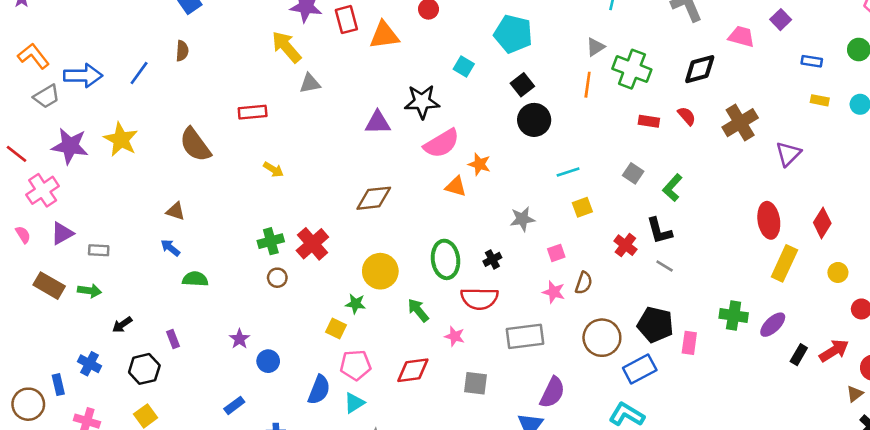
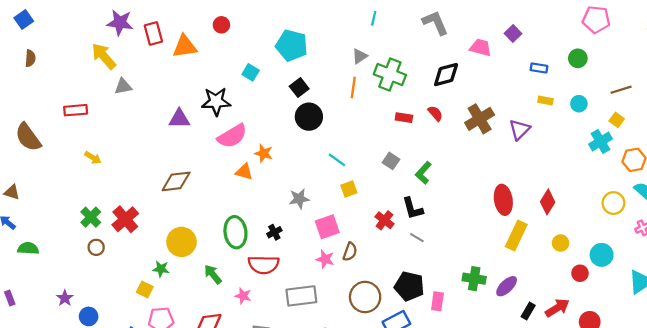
brown semicircle: (182, 51) -> (30, 58), moved
purple triangle: (788, 154) -> (520, 130), moved
cyan line: (568, 172) -> (337, 160), turned 54
green cross: (271, 241) -> (91, 217), turned -30
pink square: (556, 253) -> (327, 227), size x1.6

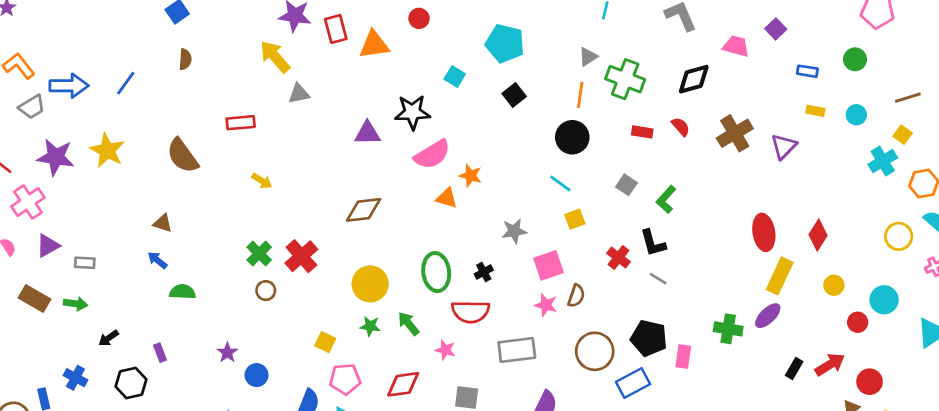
black circle: (309, 117) -> (572, 137), moved
green star: (161, 269) -> (370, 326), moved
purple ellipse: (507, 286) -> (768, 316), moved

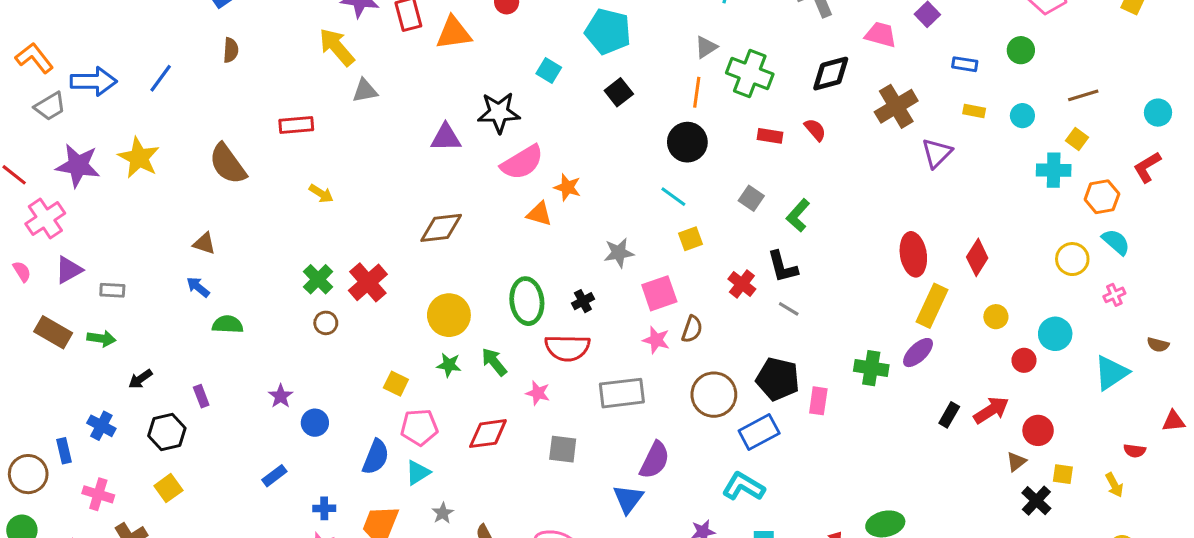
brown cross: (735, 133) -> (896, 106), moved
cyan cross: (883, 161) -> (1054, 170), turned 32

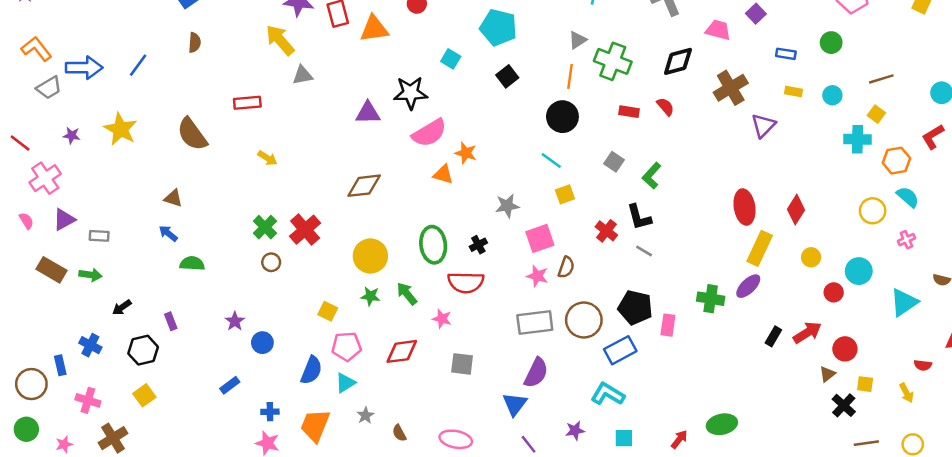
purple star: (78, 166) -> (72, 135), size x0.5
gray rectangle: (622, 393) -> (535, 323), moved

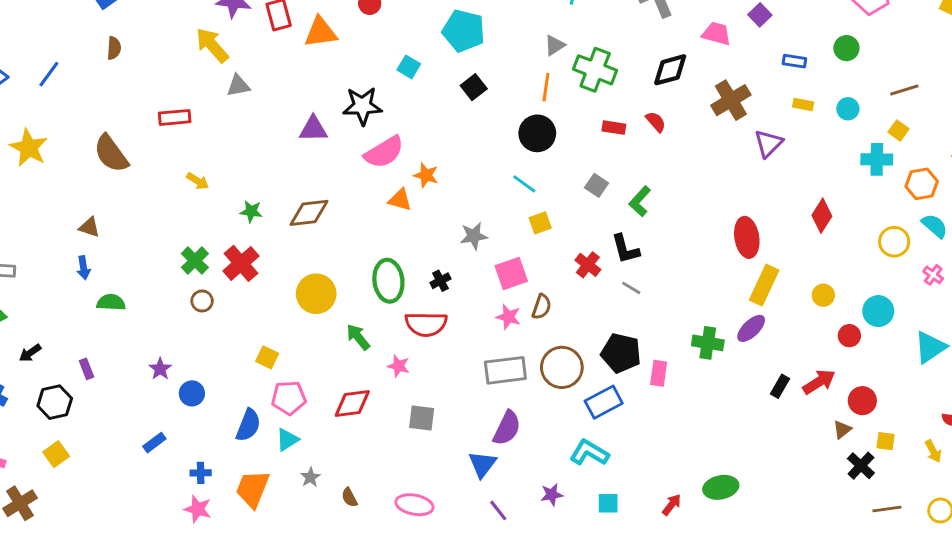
red diamond: (796, 210) -> (822, 216), moved
blue arrow: (168, 233) -> (84, 268), turned -138
pink cross: (906, 240) -> (933, 275), turned -30
green star: (370, 296) -> (251, 211), moved

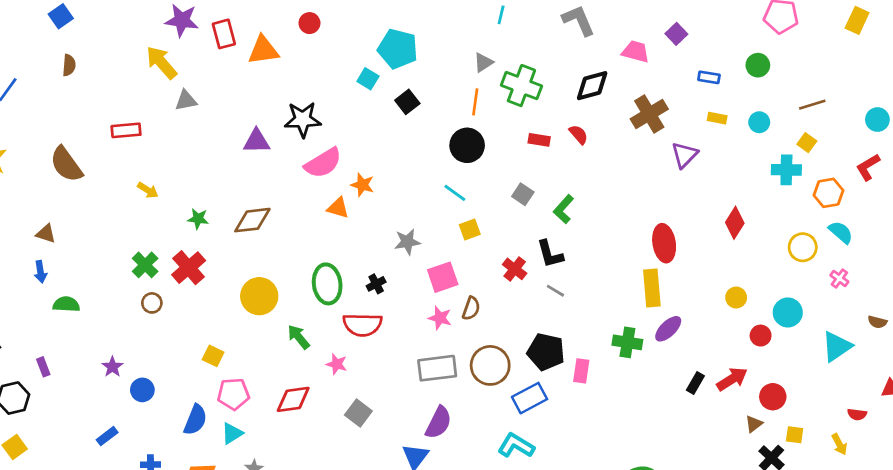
cyan square: (409, 67) -> (368, 79), moved
yellow rectangle: (764, 285) -> (652, 288), moved, turned -30
gray square: (422, 418) -> (358, 413), turned 30

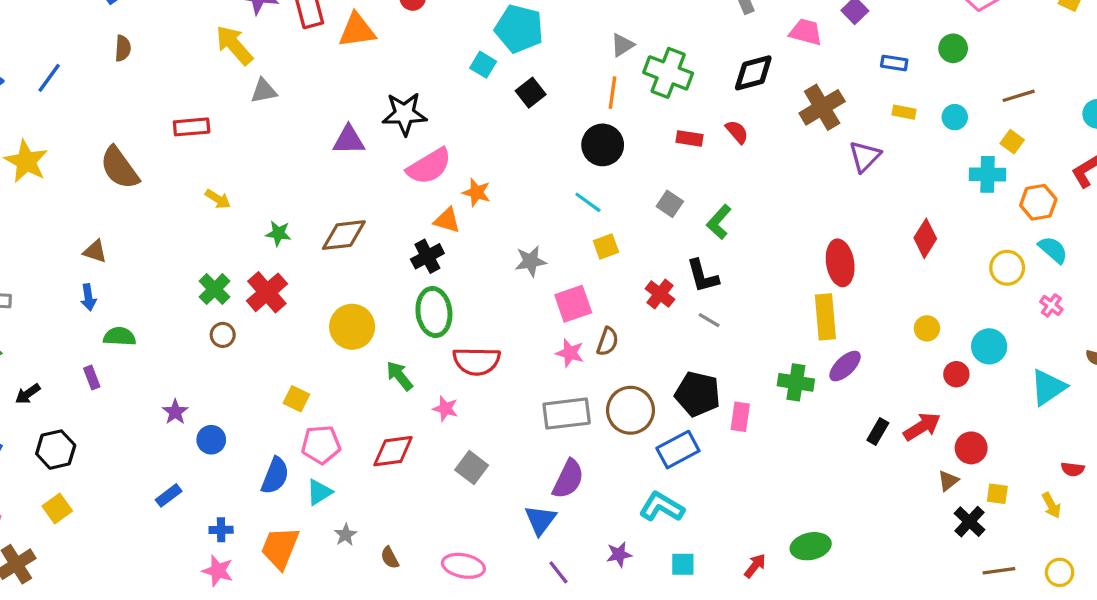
black cross: (376, 284) -> (427, 256), moved, size x1.4
purple rectangle: (43, 367) -> (92, 377), moved

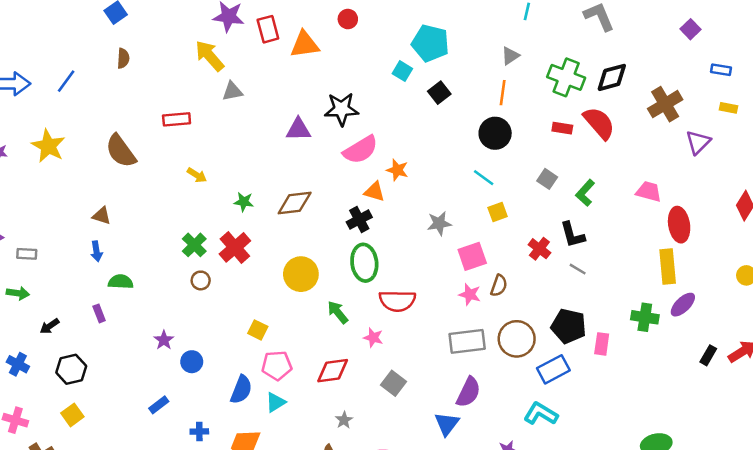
pink trapezoid: (806, 32) -> (649, 192), moved
green cross: (668, 73) -> (566, 77), moved
red semicircle: (737, 132) -> (599, 123), size x1.8
gray star: (346, 535) -> (344, 420), moved

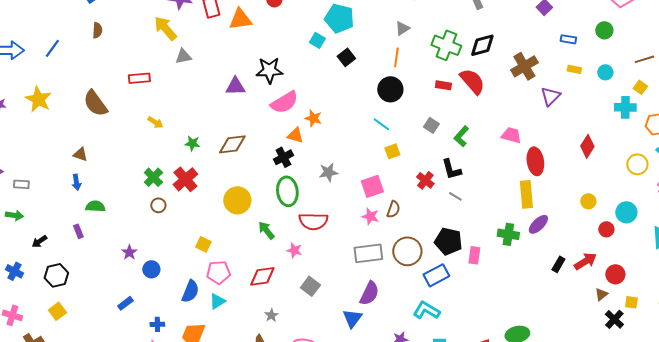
gray star: (439, 223) -> (328, 172), moved

